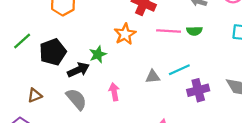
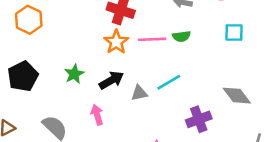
orange star: (125, 34) -> (116, 42), moved
black arrow: (78, 70) -> (111, 80), moved
purple cross: (198, 90) -> (199, 119), moved

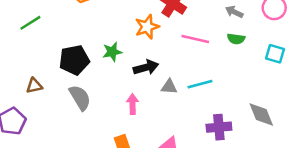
green semicircle: (181, 36) -> (236, 39), moved
orange star: (116, 42) -> (147, 27), moved
black pentagon: (23, 76) -> (74, 60), moved
pink arrow: (97, 115) -> (133, 104), moved

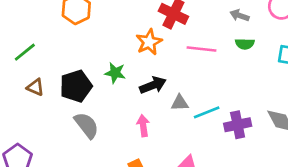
green star: (112, 52) -> (115, 73), turned 30
cyan line: (200, 84) -> (207, 112), moved
brown triangle: (34, 86) -> (35, 87), moved, turned 42
purple cross: (219, 127) -> (238, 125), moved

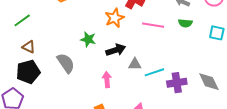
black pentagon: (76, 86) -> (28, 72), moved
gray semicircle: (87, 125) -> (66, 63), moved

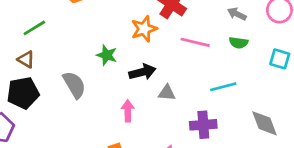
green line: (22, 20) -> (34, 28), moved
cyan line: (154, 72) -> (223, 87), moved
purple cross: (177, 83) -> (203, 125), moved

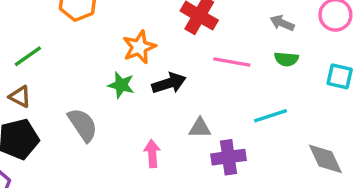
orange star: (144, 29) -> (139, 47), moved
black arrow: (142, 72) -> (169, 83), moved
purple cross: (203, 125) -> (228, 157), moved

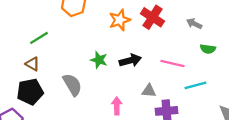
gray arrow: (282, 23) -> (194, 24), moved
orange star: (139, 47) -> (120, 20), moved
pink line: (232, 62) -> (172, 63), moved

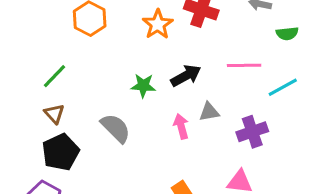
brown triangle: (32, 64) -> (54, 114), turned 32
gray triangle: (149, 91) -> (209, 112), moved
pink arrow: (117, 106) -> (181, 126), moved

